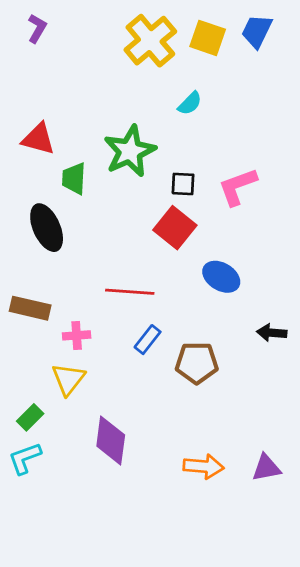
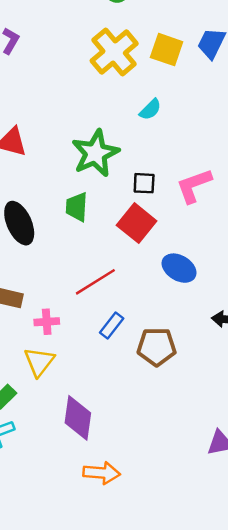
green trapezoid: (74, 178) -> (77, 207), moved
red line: (130, 292) -> (95, 282), turned -36
orange arrow: (204, 466) -> (102, 473), moved

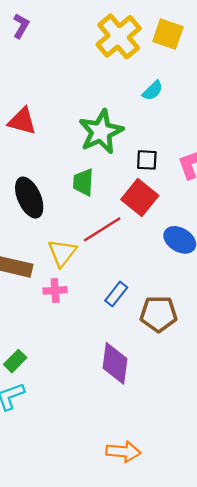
red line: (95, 282) -> (102, 229), moved
yellow triangle: (39, 362) -> (62, 253), moved
purple diamond: (78, 418) -> (115, 363), moved
orange arrow: (102, 473) -> (123, 452), moved

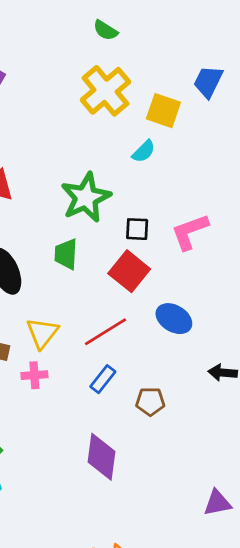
yellow square: (168, 34) -> (163, 111), moved
red line: (102, 229) -> (105, 332), moved
brown pentagon: (159, 314) -> (150, 402), size x0.7

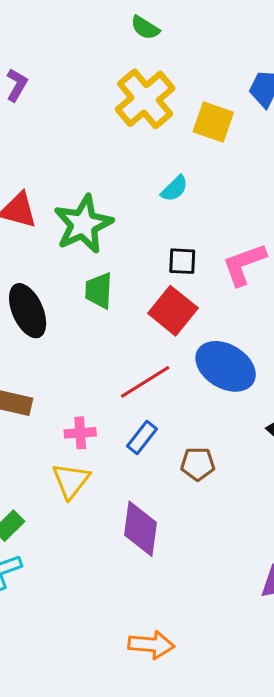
cyan semicircle: (144, 151) -> (175, 189), moved
green star: (86, 197) -> (83, 224), moved
blue ellipse: (174, 319) -> (226, 366), size x1.4
yellow triangle: (42, 333) -> (71, 481), moved
pink cross: (34, 375) -> (80, 433), moved

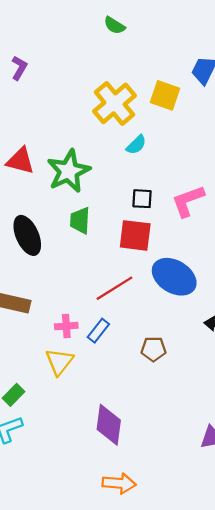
yellow cross: (145, 99) -> (114, 103), moved
red square: (173, 311) -> (135, 235), turned -32
blue rectangle: (142, 437) -> (98, 331), moved
purple diamond: (140, 529) -> (109, 425), moved

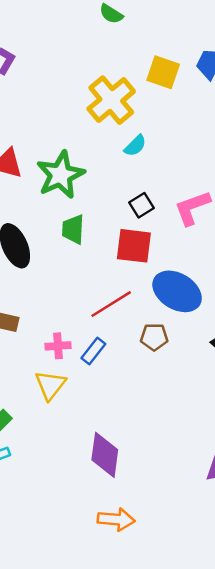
yellow square: (165, 95) -> (163, 72), moved
black square: (142, 199) -> (142, 205), turned -35
brown pentagon: (153, 349) -> (154, 337), moved

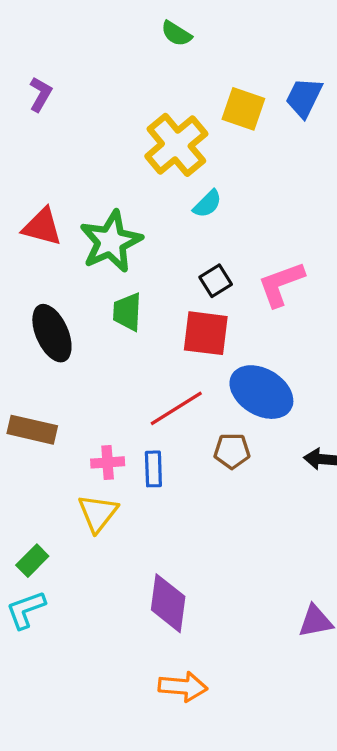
blue rectangle: (93, 351) -> (153, 469), turned -40

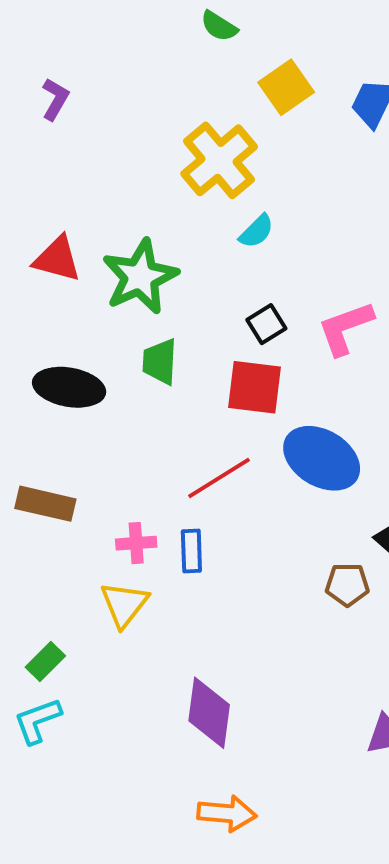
yellow square: (243, 109) -> (286, 87), moved, turned 36
black ellipse: (52, 333) -> (69, 387), turned -56
brown pentagon: (232, 451) -> (347, 585), moved

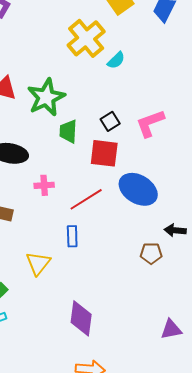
cyan semicircle: (257, 231) -> (116, 60), moved
green trapezoid: (160, 362) -> (68, 131), moved
pink cross: (136, 543) -> (44, 185), moved

